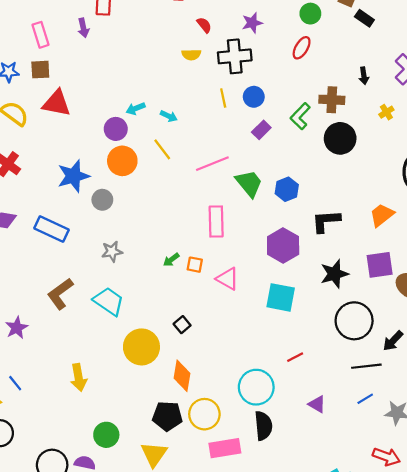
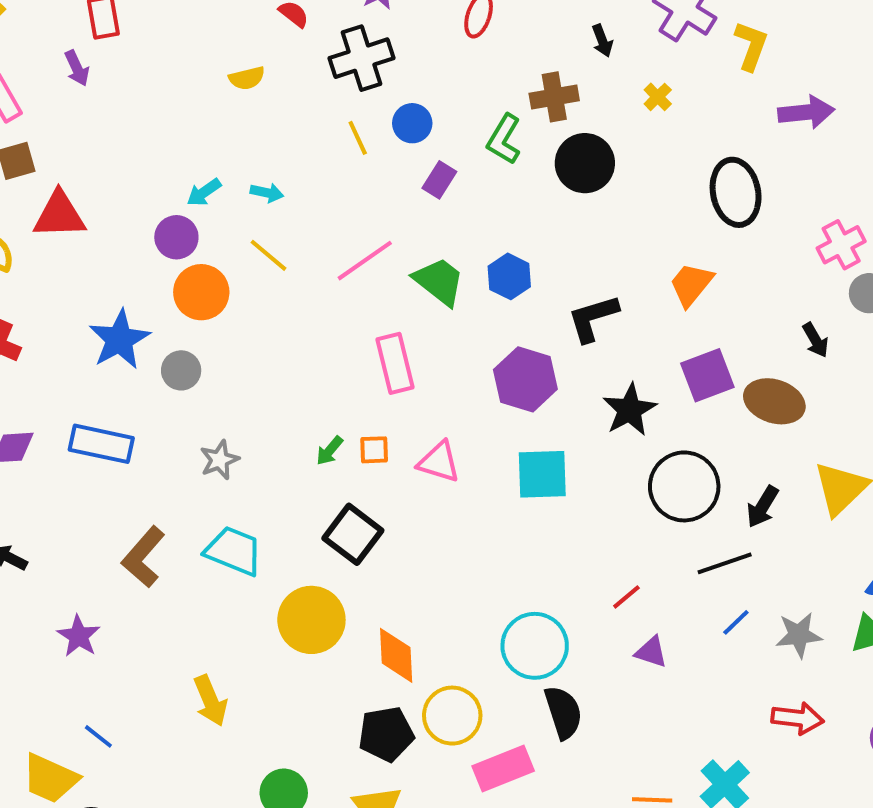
yellow semicircle: (191, 55) -> (247, 78), moved
black square: (182, 325) -> (353, 534), moved, size x1.8
red line: (295, 357) -> (626, 597), moved

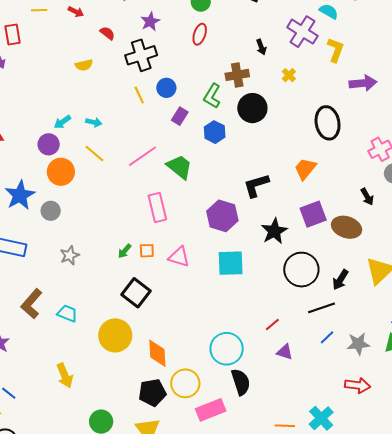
blue hexagon: (509, 276) -> (215, 132), moved
cyan trapezoid: (234, 551) -> (67, 313), moved, size x0.7

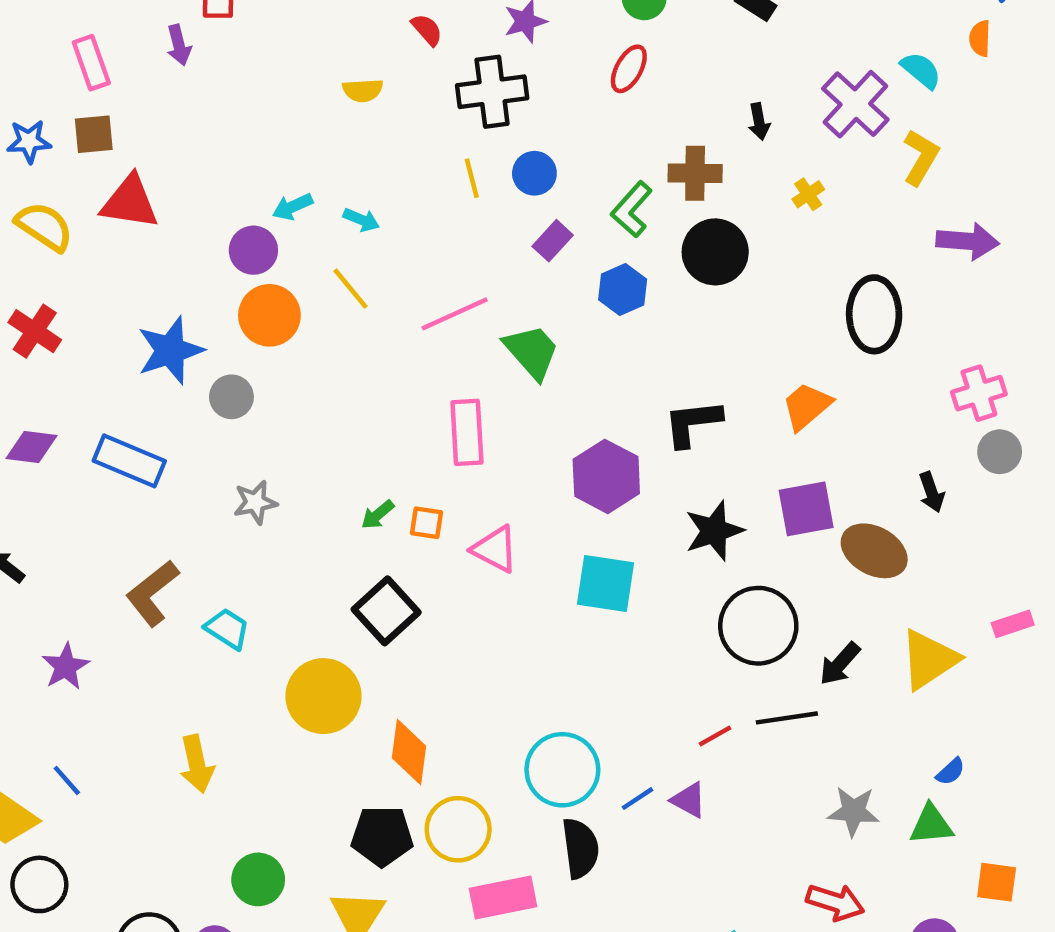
red line: (272, 325) -> (715, 736), moved
blue line: (327, 337) -> (637, 799), moved

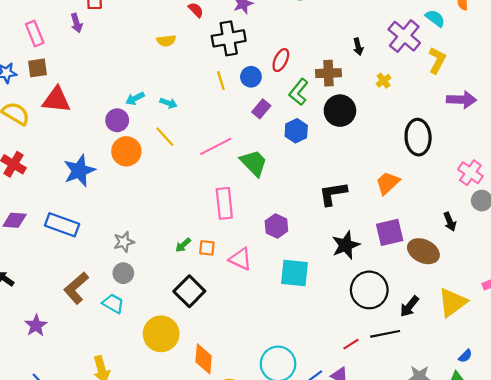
red ellipse: (629, 69) -> (281, 60), moved
pink cross: (979, 393) -> (470, 173), turned -35
gray circle: (231, 397) -> (123, 273), moved
purple hexagon: (606, 476) -> (276, 226), moved, size x0.7

